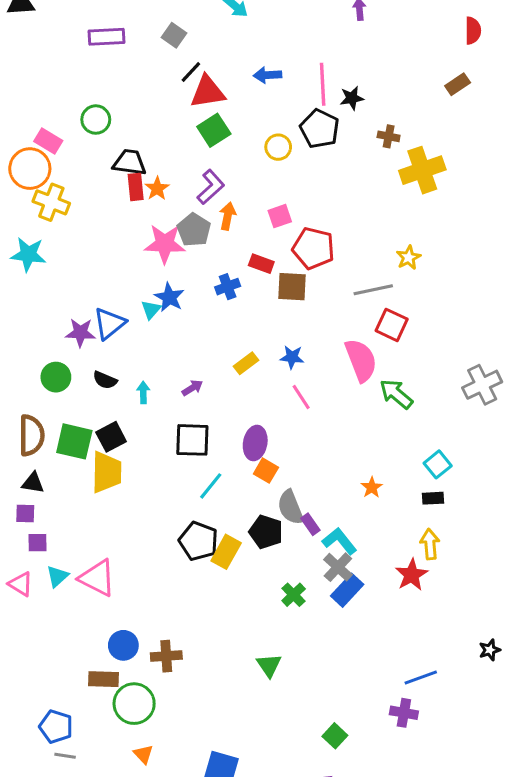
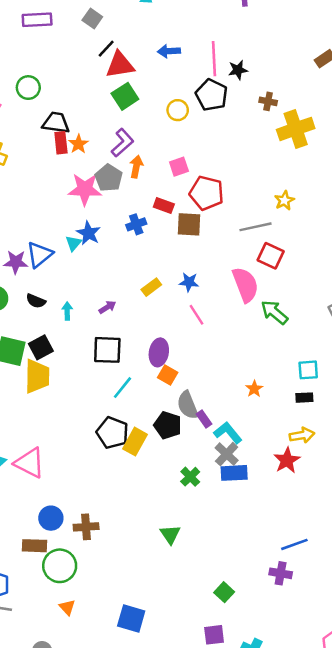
cyan square: (438, 464) -> (308, 370), turned 35
yellow arrow: (430, 544) -> (302, 435), turned 85
blue rectangle: (347, 590) -> (234, 473), turned 44

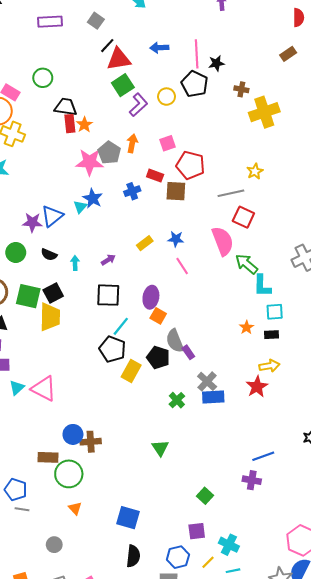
purple L-shape: (122, 143) -> (138, 105), moved
orange star: (254, 389) -> (247, 327), moved
black pentagon: (112, 433) -> (112, 349), moved
cyan L-shape: (228, 433) -> (262, 286), moved, turned -140
blue circle: (51, 518) -> (73, 434), moved

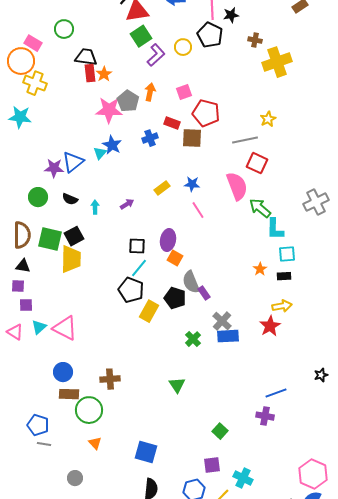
black square: (108, 295) -> (137, 246), moved, size x0.7
blue circle: (73, 434) -> (63, 372), moved

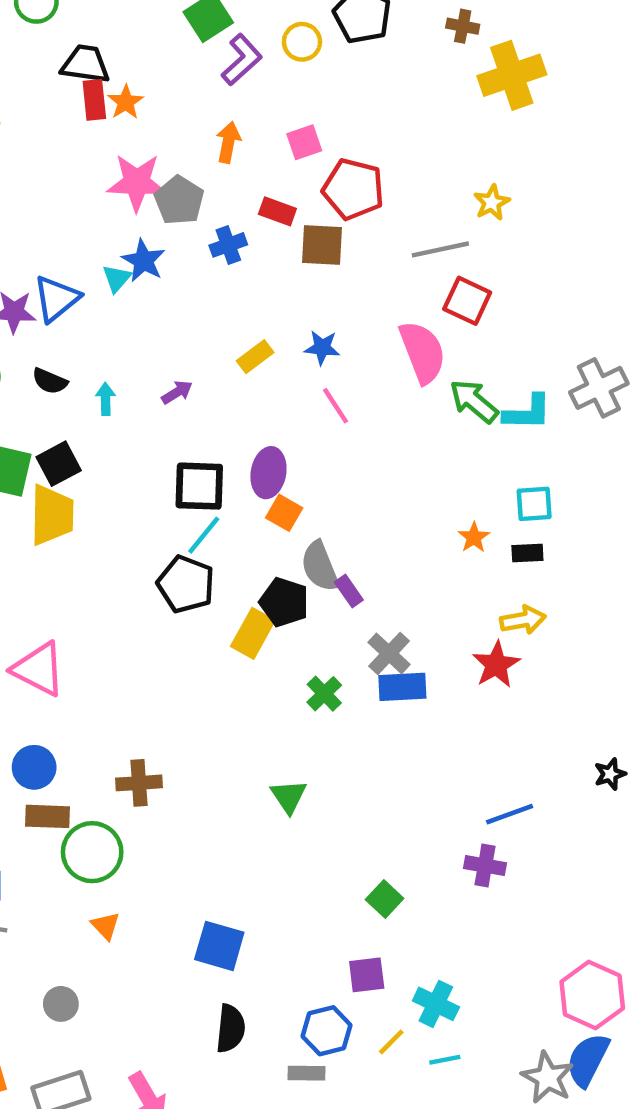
gray pentagon: (128, 101) -> (179, 200), moved
cyan L-shape: (275, 229) -> (527, 412), moved, turned -90
black square: (137, 246) -> (199, 486), size x1.4
yellow rectangle: (149, 311) -> (253, 633), moved

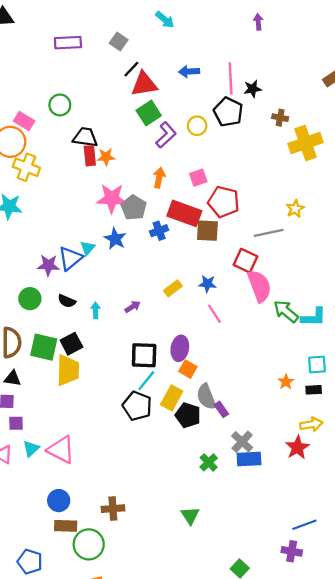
orange star: (126, 102) -> (106, 157), turned 30
red rectangle: (277, 211) -> (184, 213), size x1.8
cyan triangle: (117, 278) -> (88, 248), moved
red square: (467, 301) -> (246, 261), moved
yellow rectangle: (253, 633) -> (172, 398), moved

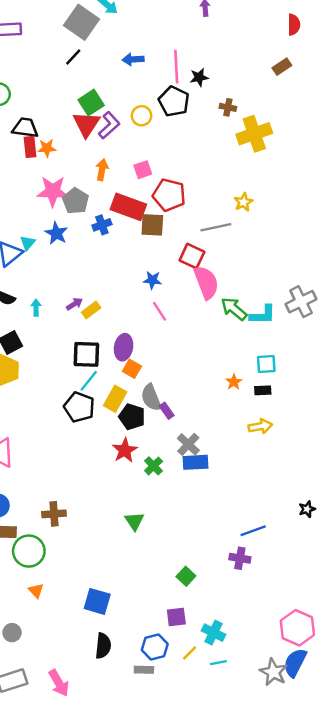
gray square: (119, 42) -> (82, 22), moved, size x1.8
red triangle: (144, 84) -> (86, 124), moved, turned -48
yellow rectangle: (173, 288) -> (91, 310), moved
red star: (297, 447) -> (125, 450), moved

